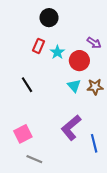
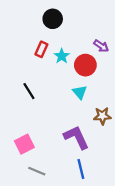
brown star: (95, 87) -> (102, 116), moved
purple L-shape: (71, 128) -> (76, 137), turned 105
blue line: (94, 143) -> (81, 169), moved

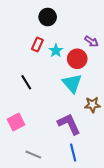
cyan triangle: (80, 92) -> (72, 83), size x1.5
pink square: (24, 144) -> (16, 122), moved

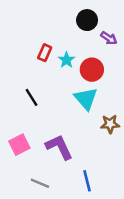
black circle: (48, 17) -> (87, 20), moved
purple arrow: (91, 41) -> (109, 38), moved
purple L-shape: (69, 124) -> (59, 147), moved

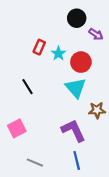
purple L-shape: (59, 147) -> (73, 131), moved

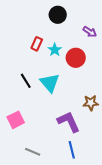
black circle: (77, 18) -> (58, 15), moved
cyan triangle: (76, 88) -> (50, 83), moved

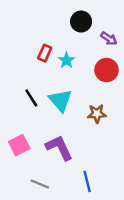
black circle: (58, 15) -> (81, 22), moved
red circle: (76, 58) -> (106, 70), moved
brown star: (91, 103) -> (97, 114), moved
purple L-shape: (69, 122) -> (59, 148), moved

